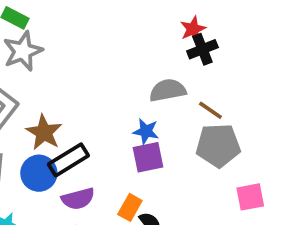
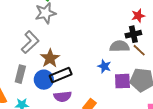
black cross: (202, 49) -> (133, 34), moved
brown line: (210, 110) -> (139, 50), moved
purple square: (148, 157) -> (122, 81), moved

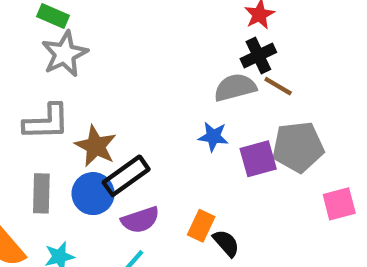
gray L-shape: (30, 42) -> (46, 122), turned 55

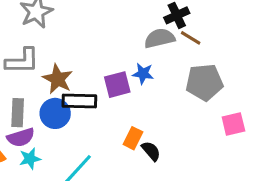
purple square: (258, 159) -> (117, 85), moved
black rectangle: (126, 176) -> (79, 101), turned 36
purple semicircle: (140, 220) -> (21, 137), moved

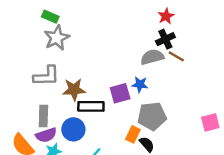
brown star: (58, 79) -> (74, 90), turned -30
gray pentagon: (204, 82) -> (152, 116), moved
blue circle: (55, 113) -> (73, 129), moved

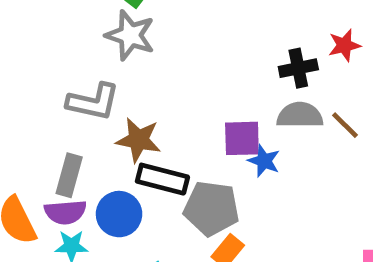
gray star: (57, 38) -> (130, 35), turned 30
black cross: (165, 39) -> (298, 68), moved
purple square: (120, 93) -> (242, 138), moved
gray pentagon: (152, 116) -> (211, 208), moved

